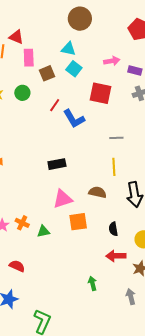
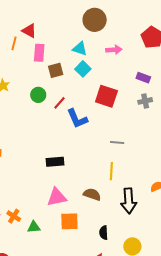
pink arrow: (112, 61) -> (114, 50), moved
green circle: (22, 93) -> (38, 95), moved

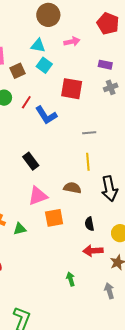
black rectangle: (55, 162) -> (31, 161), turned 66

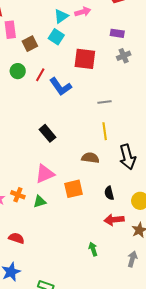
cyan triangle: (38, 46) -> (61, 16), moved, turned -42
pink triangle: (38, 196) -> (45, 174), moved
gray arrow: (109, 291) -> (132, 259), turned 35

